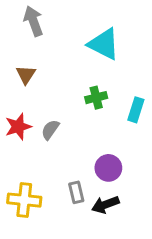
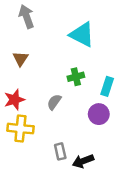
gray semicircle: (50, 130) -> (54, 102), moved
purple circle: (108, 168) -> (99, 114), moved
yellow cross: (24, 200) -> (20, 129), moved

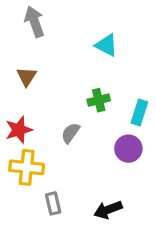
cyan triangle: (82, 35) -> (106, 45), size x0.7
gray rectangle: (60, 151) -> (53, 203), moved

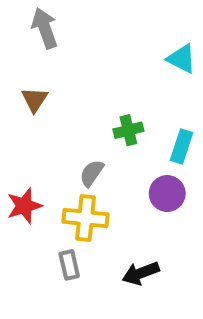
cyan triangle: (106, 45) -> (181, 59), moved
red star: (19, 130) -> (24, 206), moved
yellow cross: (27, 167) -> (86, 218), moved

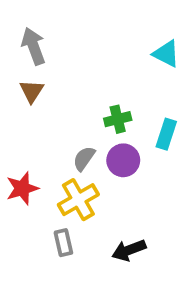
gray arrow: (45, 28) -> (33, 46), moved
purple circle: (167, 194) -> (123, 160), moved
yellow cross: (86, 218) -> (78, 200), turned -36

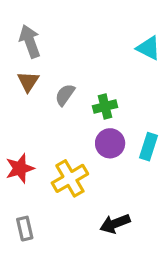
cyan rectangle: (166, 134) -> (148, 147), moved
gray semicircle: (84, 158) -> (65, 95), moved
gray rectangle: (63, 243) -> (25, 229), moved

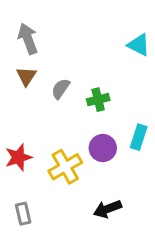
purple circle: (110, 143) -> (103, 148), moved

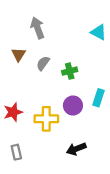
gray arrow: (28, 39) -> (37, 28), moved
yellow cross: (65, 167) -> (46, 119), turned 30

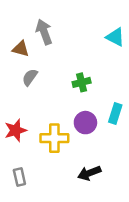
brown triangle: (19, 54) -> (21, 49), moved, turned -48
gray semicircle: (43, 63) -> (30, 77), moved

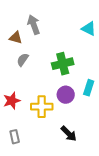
green cross: (82, 82) -> (63, 64), size x1.5
black arrow: (89, 173) -> (69, 134), turned -114

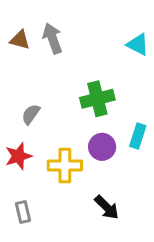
brown triangle: (16, 38) -> (20, 40), moved
gray semicircle: (23, 60) -> (31, 114), moved

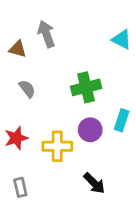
brown triangle: (20, 40) -> (18, 49), moved
gray semicircle: (31, 114) -> (27, 89), moved, turned 108

